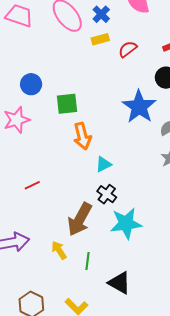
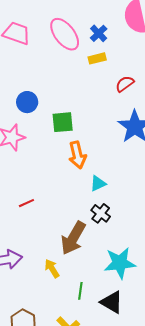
red semicircle: (128, 49) -> (125, 84), moved
cyan star: (126, 223) -> (120, 263), moved
green line: (88, 261) -> (80, 291), moved

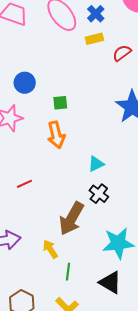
red semicircle: (125, 84) -> (122, 53), moved
green square: (63, 122) -> (60, 103), size x0.7
orange arrow: (77, 155) -> (56, 135), moved
green line: (80, 291) -> (68, 272), moved

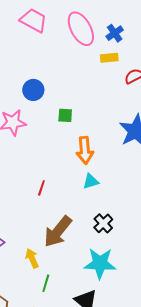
orange arrow: (56, 135) -> (85, 150), moved
red line: (24, 184) -> (41, 188), moved, turned -56
black cross: (99, 194) -> (103, 223), moved

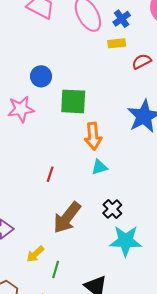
green square: (65, 115) -> (73, 101), size x1.8
yellow arrow: (32, 258) -> (35, 254), moved, turned -108
cyan star: (100, 263) -> (126, 241), moved

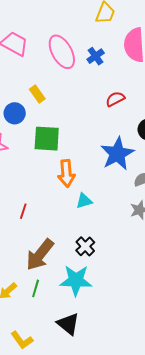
yellow rectangle: (117, 43) -> (37, 94), moved, turned 60
cyan triangle: (99, 167) -> (84, 201), moved
cyan star: (126, 241) -> (76, 280), moved
green line: (56, 270) -> (36, 288), moved

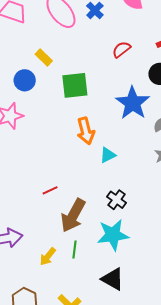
green square: (47, 139) -> (75, 85), moved
red line: (23, 211) -> (50, 190), moved, turned 56

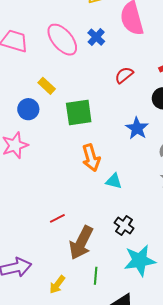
blue star: (133, 103) -> (137, 128), size x0.7
cyan triangle: (108, 155) -> (114, 181), turned 42
cyan star: (113, 235) -> (140, 260), moved
green line: (74, 249) -> (96, 276), moved

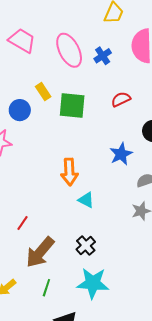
green square: (79, 113) -> (72, 105), moved
red line: (57, 218) -> (23, 223), turned -42

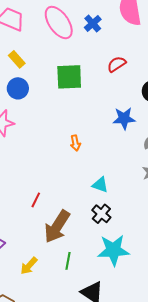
yellow rectangle: (43, 92) -> (17, 59), moved
blue star: (121, 154) -> (124, 118), turned 30
orange arrow: (69, 172) -> (75, 143), size x0.6
cyan triangle: (86, 200) -> (100, 185), moved

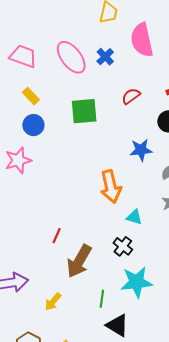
orange arrow: (75, 143) -> (111, 187), moved, size x2.0
cyan triangle: (100, 185) -> (134, 217), moved
green line: (68, 261) -> (102, 299), moved

